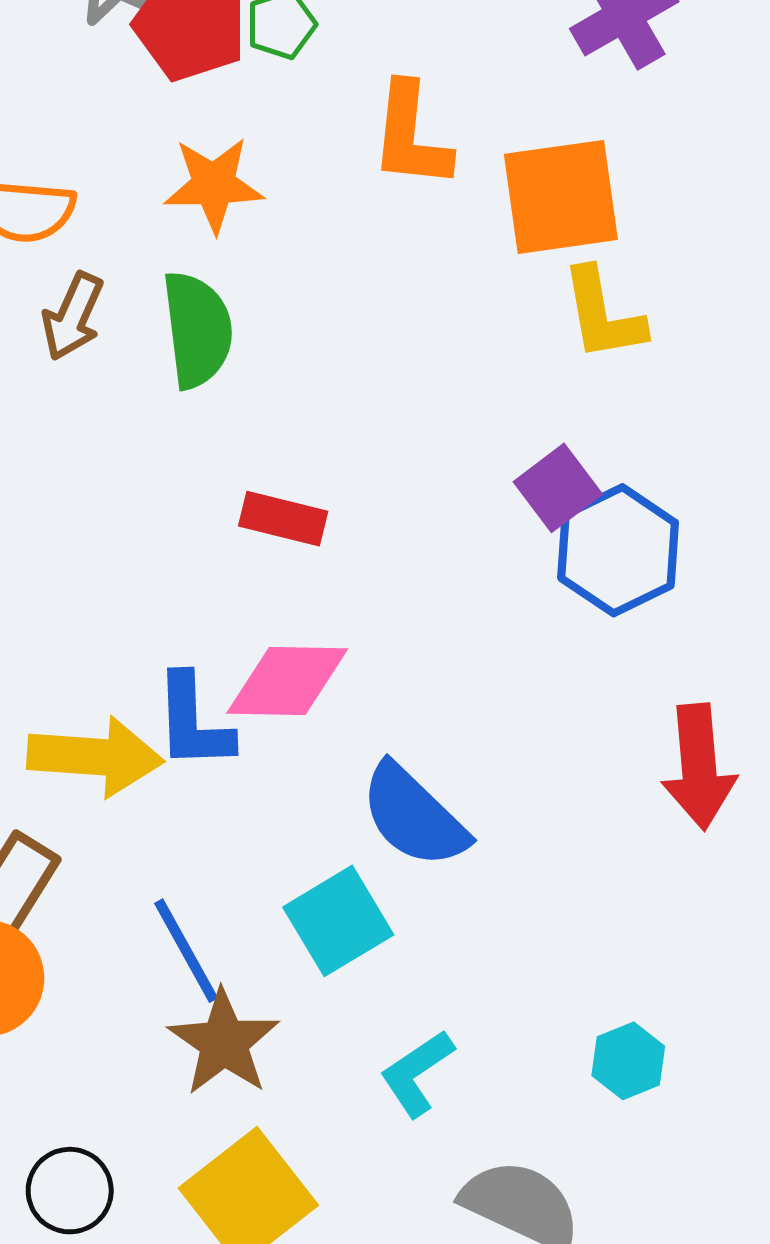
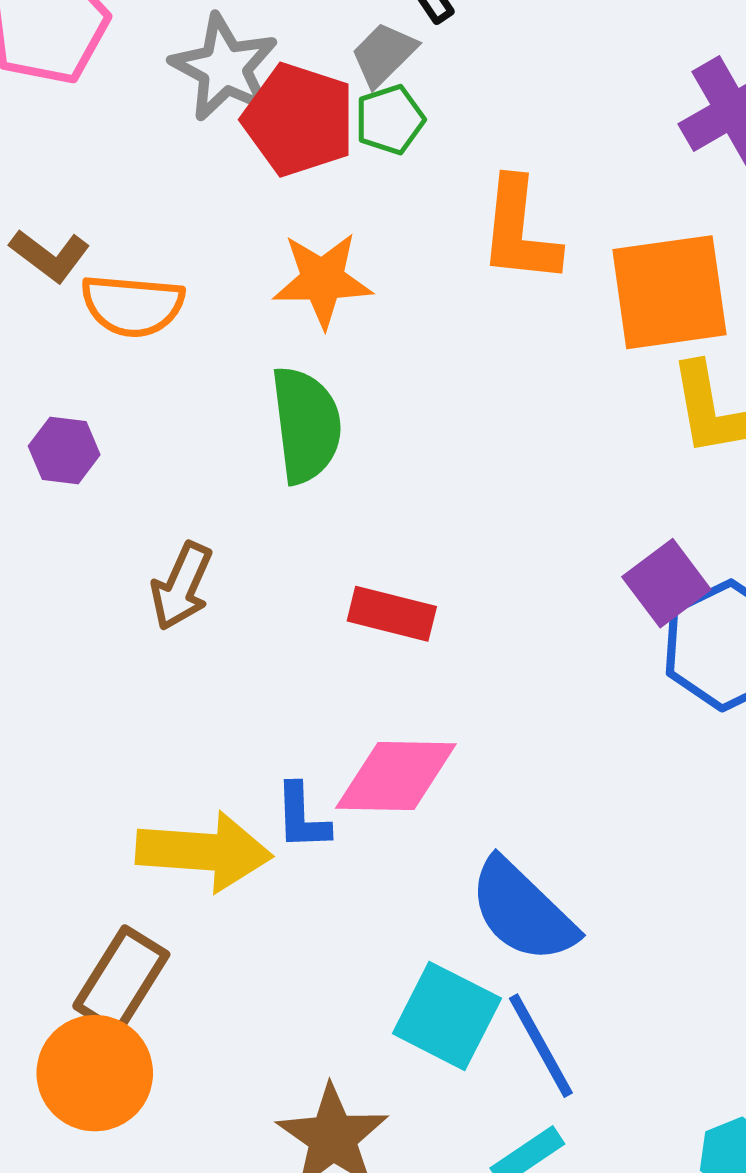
brown arrow: (73, 316) -> (182, 586), moved
blue L-shape: (193, 722) -> (302, 817), size x0.7
cyan square: (338, 921) -> (447, 1016), turned -32
blue line: (186, 951) -> (541, 1046), moved

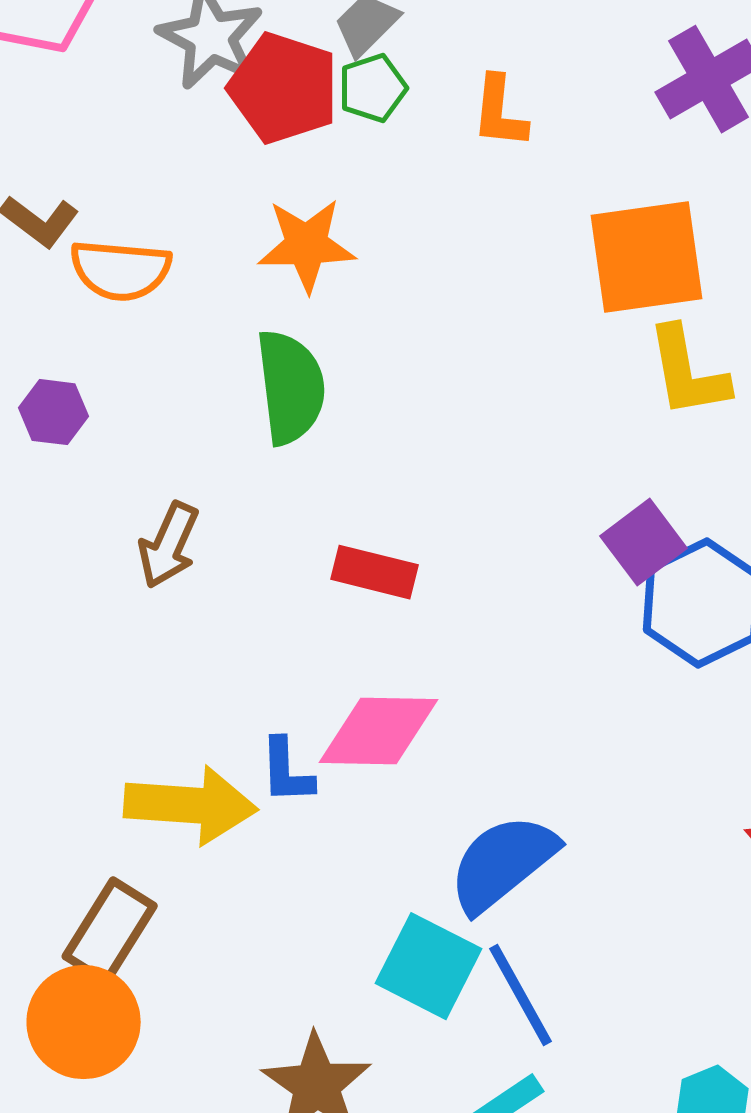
orange L-shape: (519, 231) -> (500, 112), moved, size x0.7
blue semicircle: (522, 911) -> (503, 863), turned 97

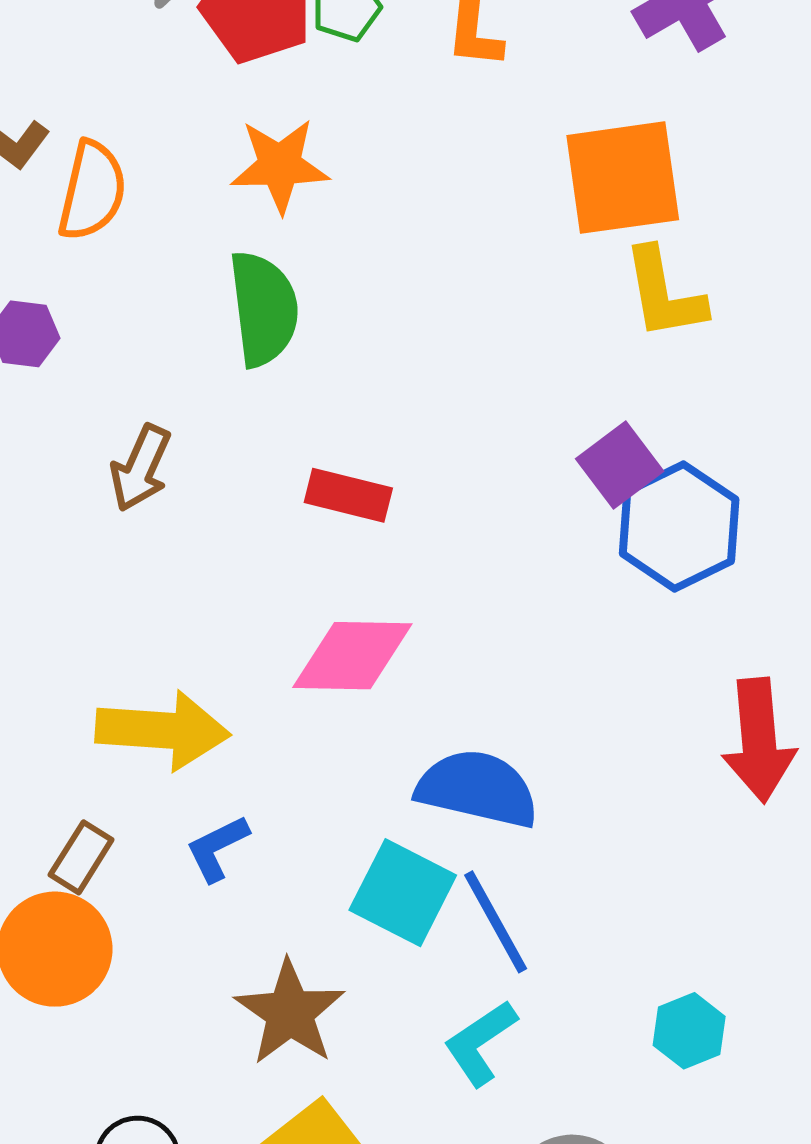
orange semicircle: (121, 270) -> (92, 191), turned -82
blue L-shape: (287, 771) -> (217, 848), moved, turned 66
blue semicircle: (503, 863) -> (477, 789), turned 52
brown rectangle: (110, 931) -> (81, 857), size x0.7

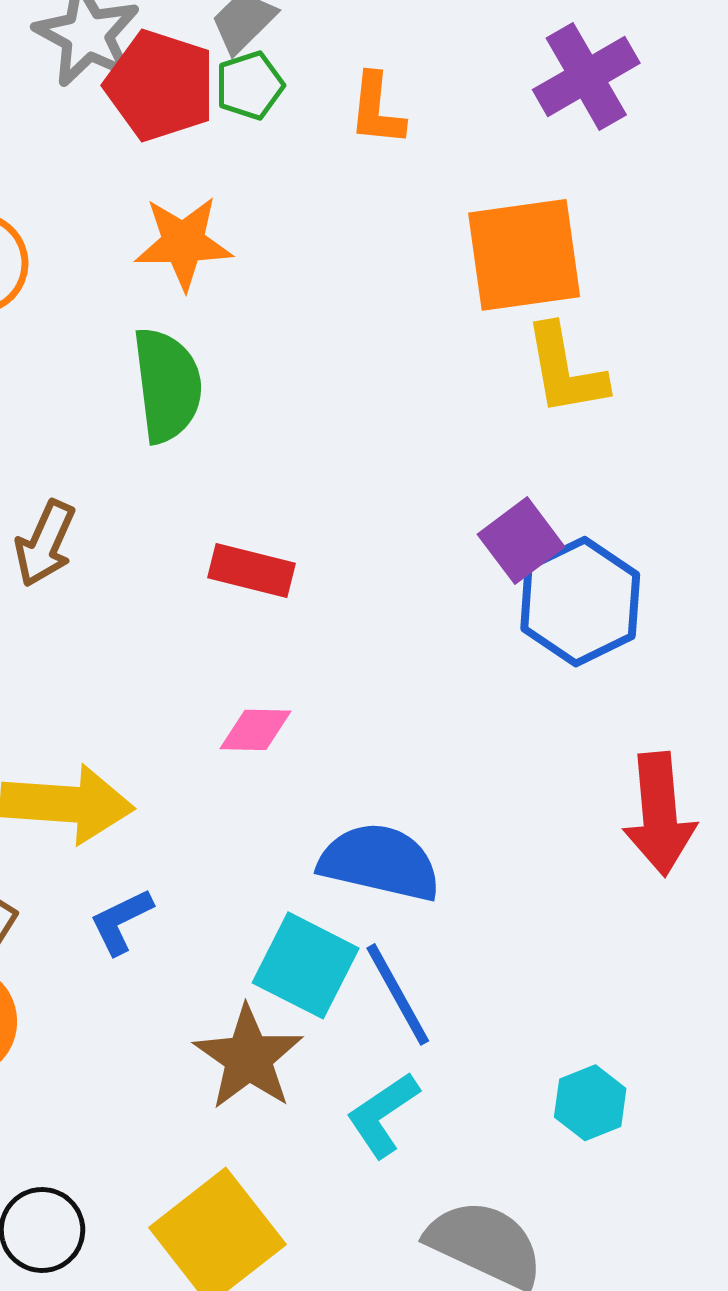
pink diamond: (352, 656) -> (255, 730), size x0.6
brown star: (290, 1013) -> (248, 1058), moved

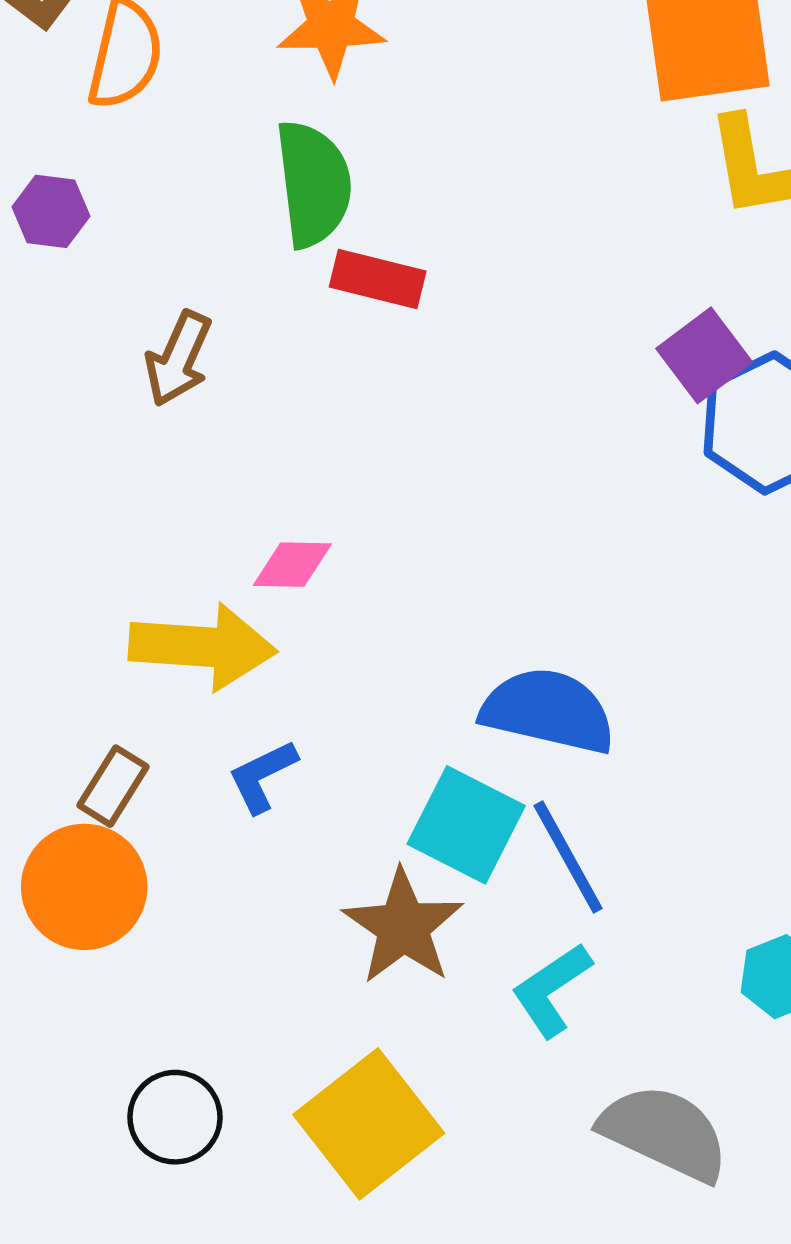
red rectangle: (251, 571) -> (378, 279), moved
pink diamond: (255, 730) -> (292, 565), moved

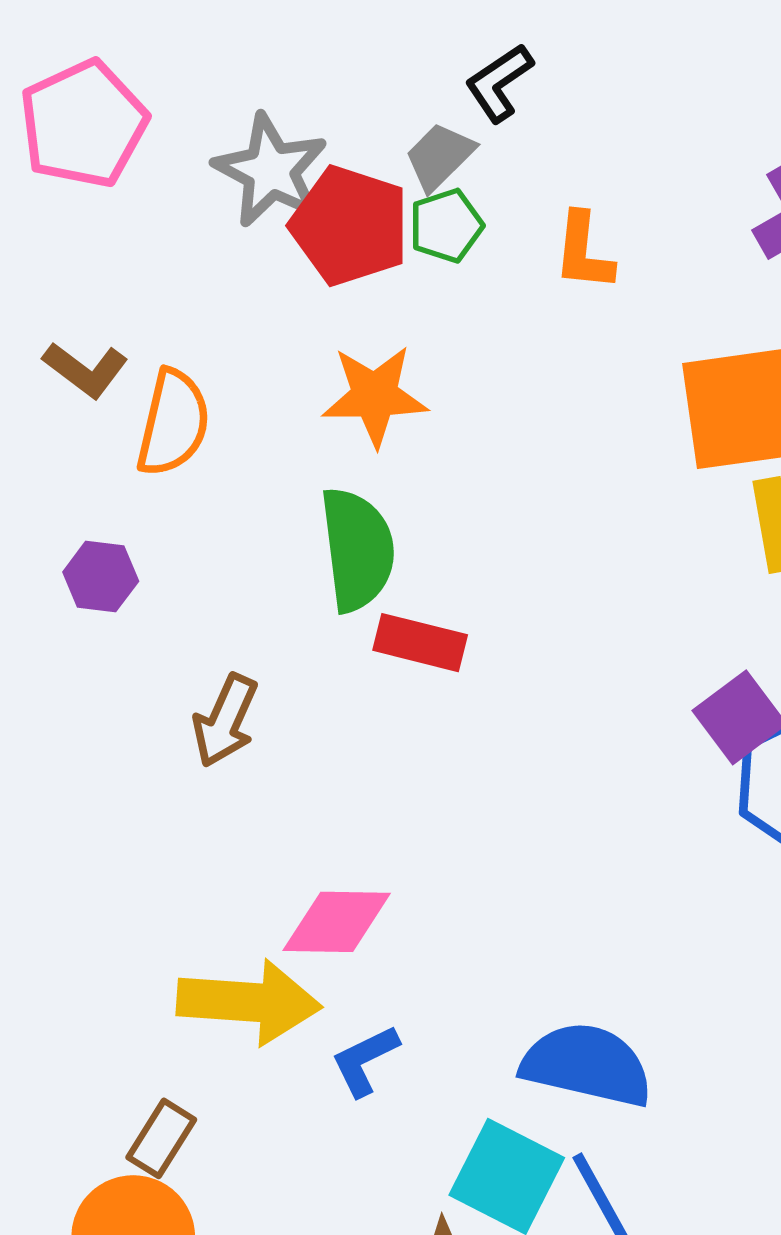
pink diamond: (292, 565) -> (337, 922), size x1.4
blue L-shape: (262, 776) -> (365, 1060), moved

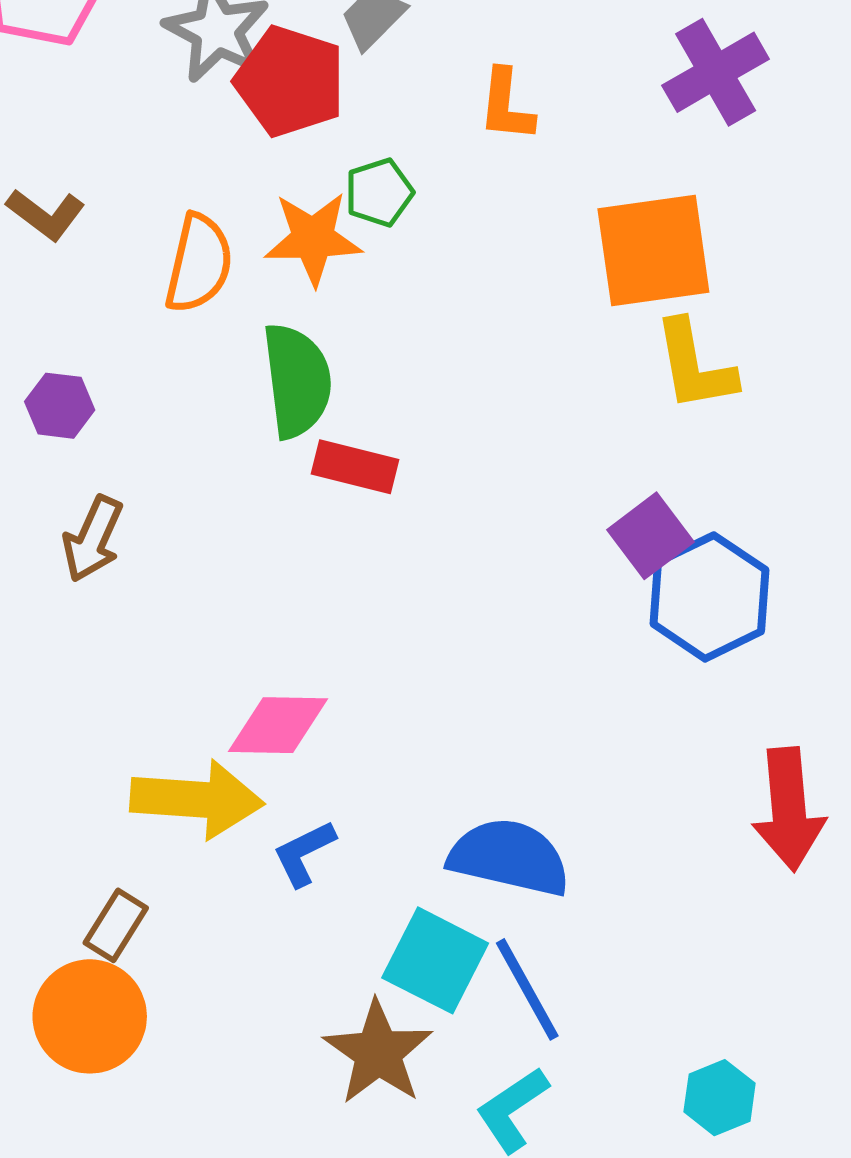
green pentagon: (446, 226) -> (379, 192), moved
orange semicircle: (173, 423) -> (199, 264), moved
brown arrow: (225, 721) -> (93, 539), moved

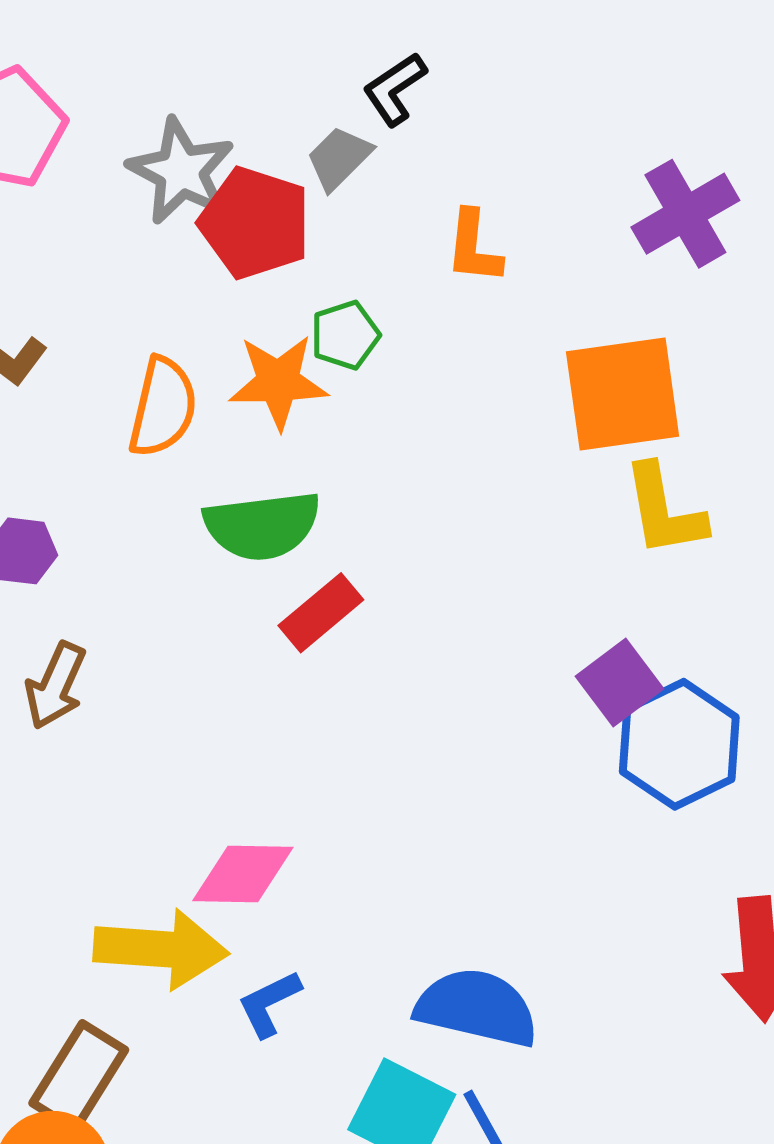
green semicircle: (297, 381) -> (262, 526), turned 90
red rectangle: (355, 467) -> (321, 613), turned -54
brown rectangle: (116, 925) -> (79, 1076), size x1.5

